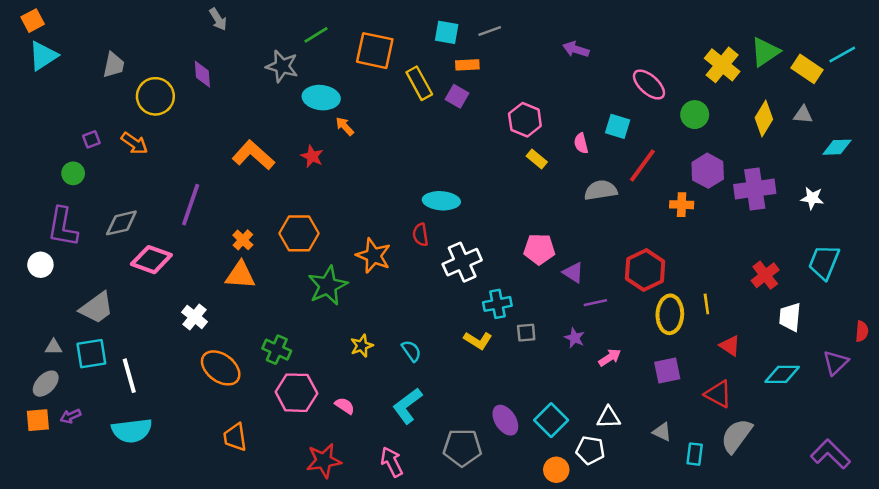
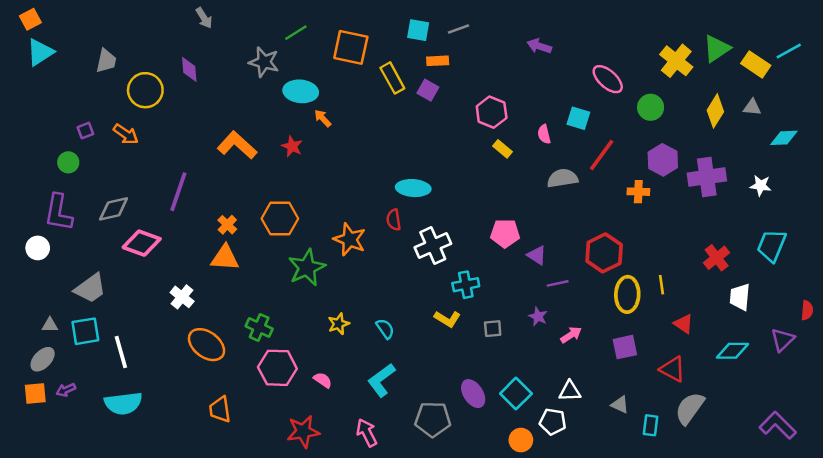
gray square: (526, 333) -> (493, 329), moved

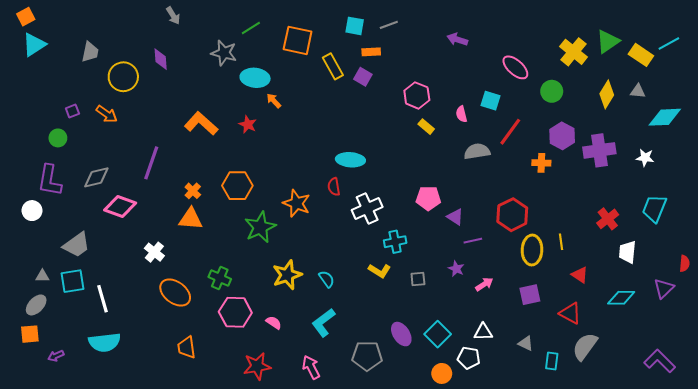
cyan diamond: (784, 138) -> (665, 117), size x1.4
yellow star: (339, 324) -> (287, 275), size x1.6
purple arrow: (66, 390) -> (56, 356), moved

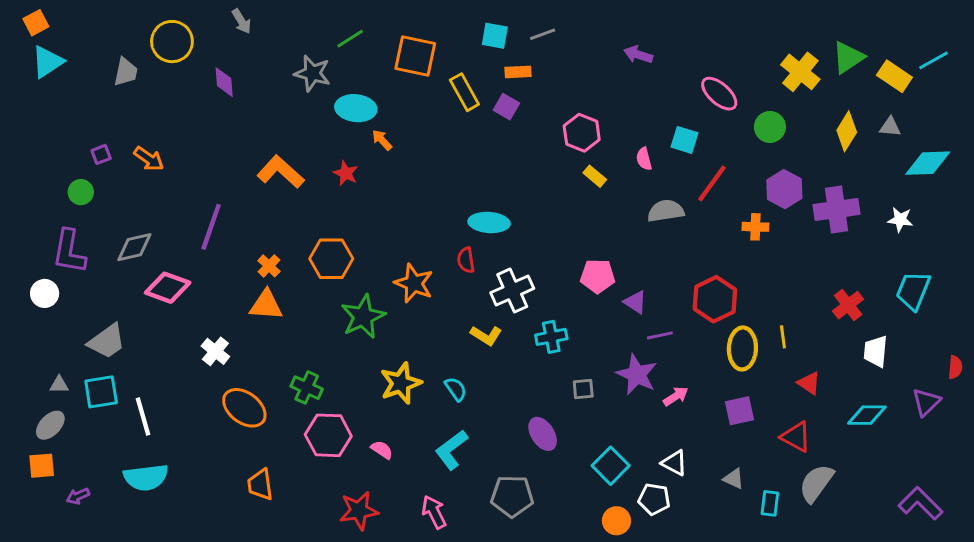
yellow circle: (123, 77) -> (172, 42), moved
purple star: (456, 269) -> (637, 375), size x1.8
yellow L-shape: (380, 271) -> (486, 335), moved
white triangle: (483, 332) -> (674, 463), turned 30
purple ellipse: (401, 334) -> (543, 434), moved

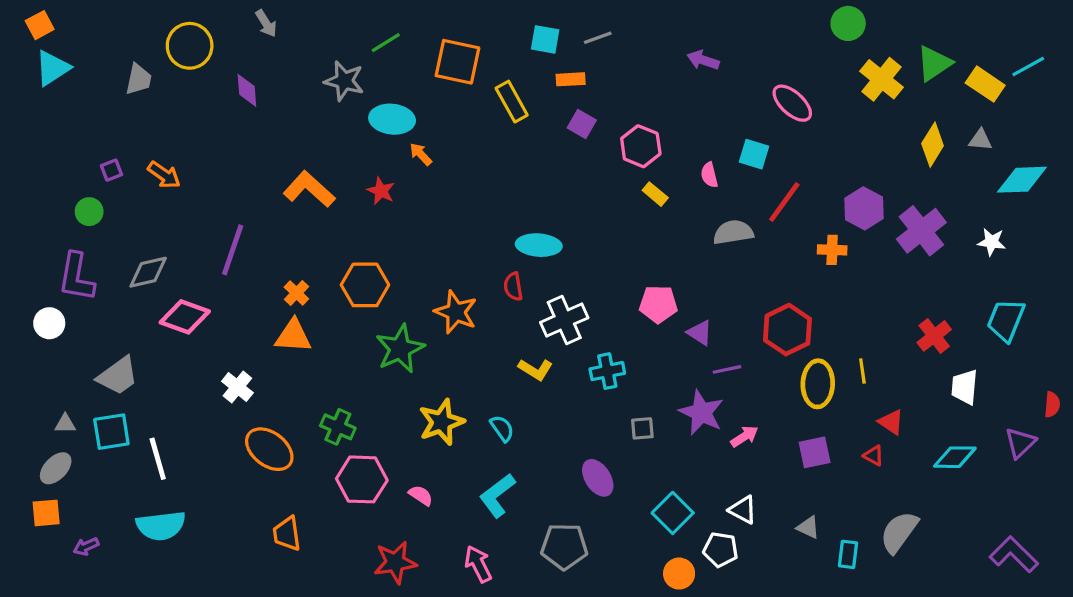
purple square: (506, 107) -> (582, 124), moved
green circle: (770, 127) -> (848, 23), moved
purple cross: (837, 209) -> (921, 231), turned -30
red triangle: (796, 437) -> (874, 456), moved, size x0.6

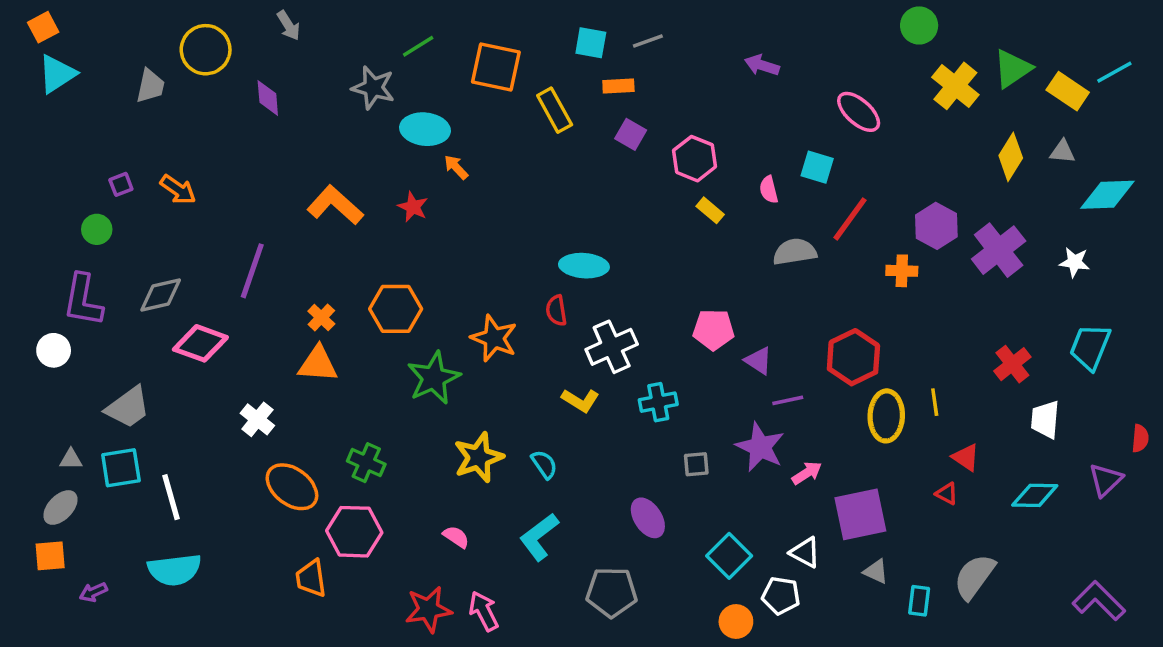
purple square: (815, 452) -> (860, 514), moved, size x1.5
pink hexagon: (362, 479) -> (354, 532), moved
pink arrow: (478, 564) -> (484, 611), moved

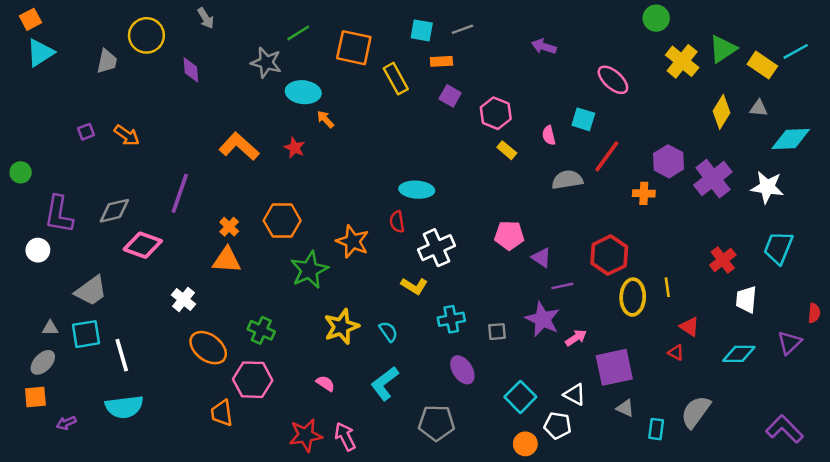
green circle: (97, 229) -> (21, 172), moved
white star: (1075, 262) -> (767, 187), size x1.5
cyan cross: (658, 402) -> (451, 319), moved

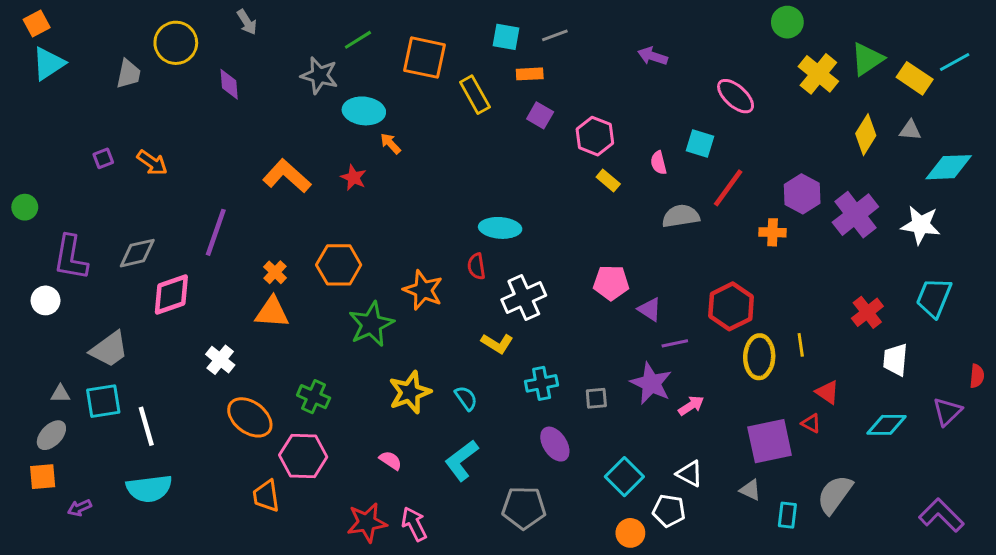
pink diamond: (143, 245) -> (171, 295), turned -39
purple square: (614, 367) -> (770, 441), moved

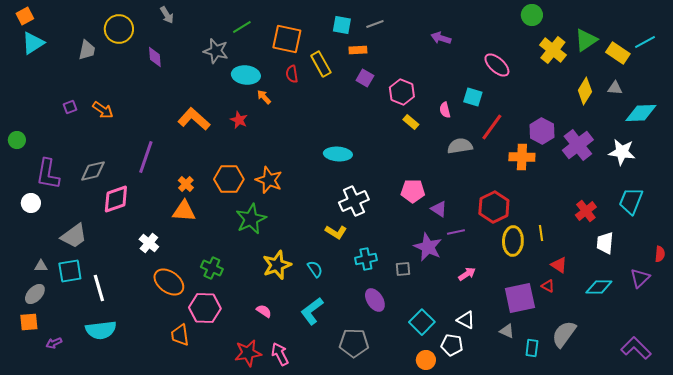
orange cross: (773, 232) -> (522, 157), size x1.4
red semicircle: (476, 266) -> (292, 74), moved
orange star: (423, 290) -> (269, 180), moved
purple star: (651, 383) -> (428, 247), moved

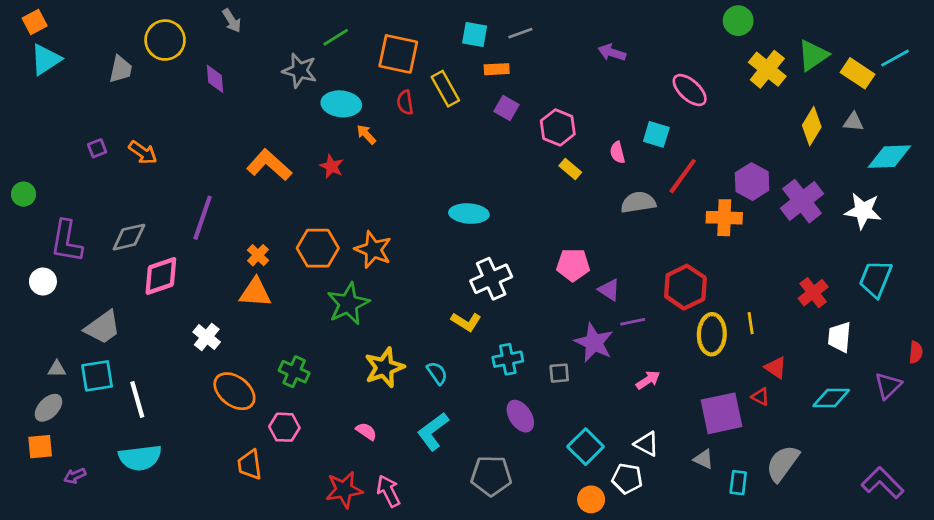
pink hexagon: (205, 308) -> (284, 427), size x0.7

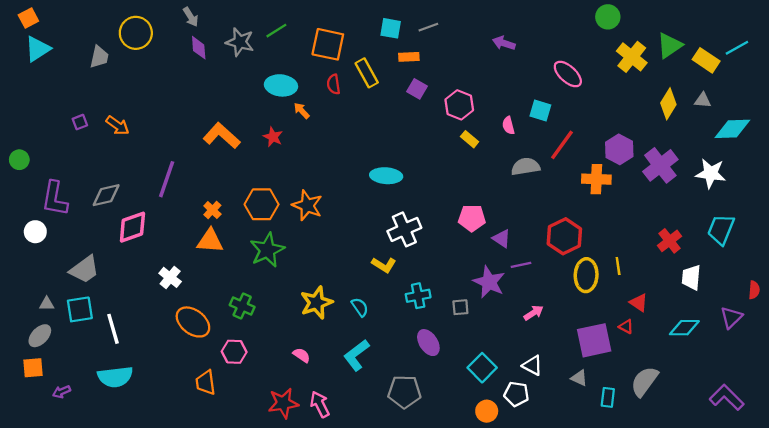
gray star: (300, 71) -> (240, 42), moved
purple diamond: (215, 79) -> (199, 48), moved
green star: (348, 304) -> (267, 250), moved

